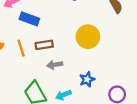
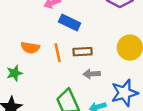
blue star: (87, 79) -> (124, 93), size x1.6

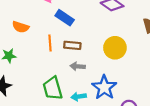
orange semicircle: (30, 48) -> (21, 27), moved
blue star: (124, 93) -> (104, 87), turned -30

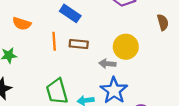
gray arrow: (78, 66) -> (107, 64), moved

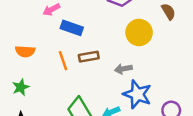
yellow circle: (126, 47) -> (139, 32), moved

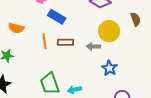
gray arrow: (123, 69) -> (93, 46), moved
blue star: (137, 94) -> (109, 68), moved, size x0.7

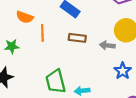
orange line: (45, 41) -> (42, 33), moved

